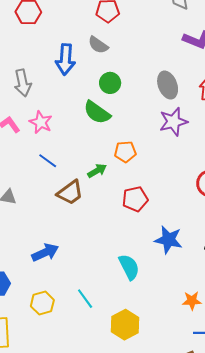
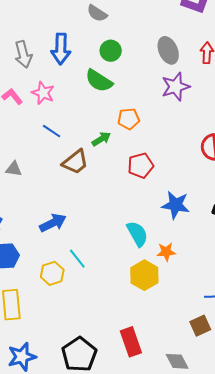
blue arrow: (65, 59) -> (61, 49), moved
cyan line: (85, 299) -> (77, 259), moved
orange star: (192, 301) -> (166, 252), moved
yellow hexagon: (125, 325) -> (144, 275), moved

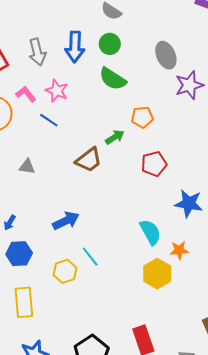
gray ellipse: (168, 50) -> (166, 55), moved
green circle: (111, 51) -> (110, 44), moved
blue line: (52, 131) -> (49, 120), moved

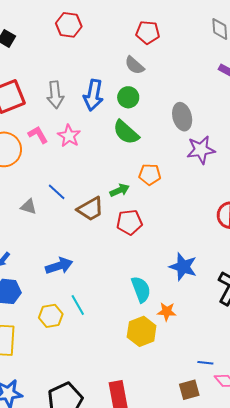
blue line: (49, 120) -> (57, 192), moved
red pentagon: (154, 164) -> (129, 222), moved

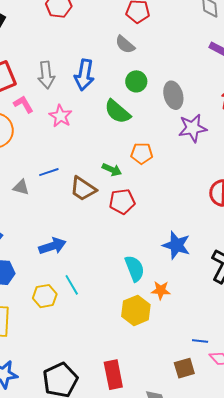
green circle: (128, 97) -> (136, 81), moved
pink L-shape: (38, 135) -> (23, 104), moved
green arrow: (120, 190) -> (112, 170), turned 48
blue line: (57, 192) -> (49, 172), turned -60
brown trapezoid: (90, 209) -> (83, 189), turned 64

